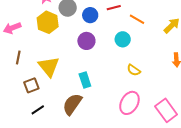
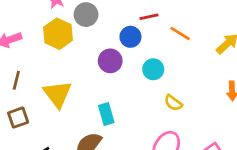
blue circle: (90, 15) -> (130, 37), moved
cyan circle: (123, 39) -> (153, 69), moved
brown square: (31, 85) -> (18, 118), moved

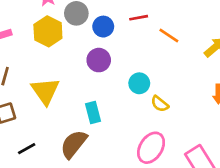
blue circle: (130, 37) -> (103, 27), moved
cyan circle: (153, 69) -> (139, 83), moved

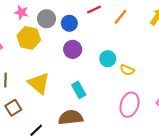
orange line: (169, 35) -> (120, 17), turned -70
brown semicircle: (74, 144) -> (71, 117), turned 60

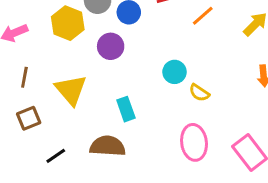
purple circle: (73, 49) -> (111, 46), moved
pink ellipse: (129, 105) -> (194, 142), turned -35

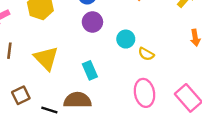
purple circle: (111, 46) -> (92, 22), moved
brown square: (29, 118) -> (21, 95), moved
black line: (56, 156) -> (49, 110), moved, turned 56

